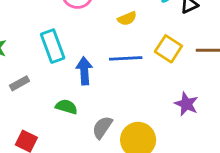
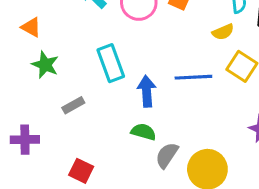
yellow semicircle: (127, 18) -> (223, 32), moved
green semicircle: (66, 107) -> (143, 132), moved

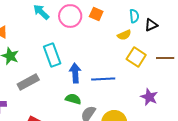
blue line: (193, 77) -> (103, 79), moved
gray rectangle: (73, 105) -> (28, 82), size x1.5

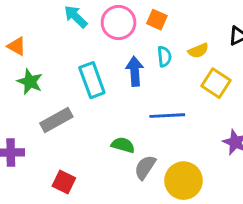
cyan semicircle: (134, 16) -> (164, 56), moved
blue arrow: (75, 73) -> (135, 71), moved

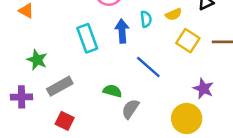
green star: (30, 82) -> (37, 60), moved
blue line: (167, 116) -> (148, 67), turned 44
gray rectangle: (56, 120) -> (60, 86), moved
yellow circle: (184, 181) -> (187, 118), moved

